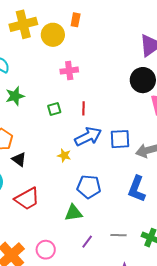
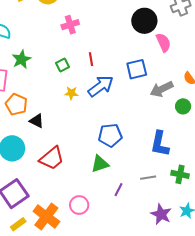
blue square: (120, 139) -> (137, 69), moved
yellow star: (64, 155) -> (71, 93), moved
blue L-shape: (137, 189) -> (160, 144), moved

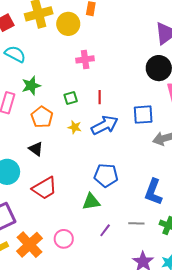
orange pentagon: (16, 104) -> (42, 117), moved

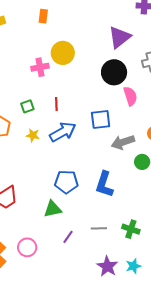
yellow circle: (68, 24) -> (63, 53), moved
blue L-shape: (153, 192) -> (104, 184), moved

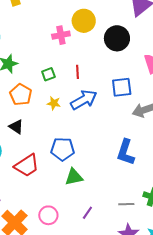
black circle: (114, 72) -> (117, 38), moved
blue pentagon: (66, 182) -> (63, 149), moved
gray line: (99, 228) -> (126, 204), moved
purple line: (68, 237) -> (87, 213), moved

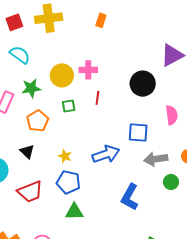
yellow circle: (84, 21) -> (62, 75), moved
red line: (77, 72) -> (97, 98), moved
blue arrow: (84, 100) -> (106, 154), moved
yellow star: (54, 103) -> (65, 156), moved

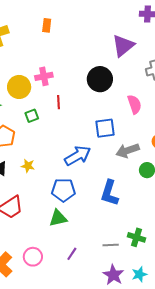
yellow star: (65, 156) -> (28, 166), moved
blue pentagon: (68, 182) -> (63, 190), moved

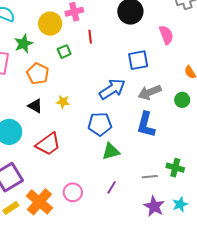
gray arrow: (128, 151) -> (150, 92), moved
green triangle: (58, 218) -> (111, 151), moved

